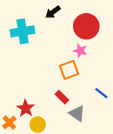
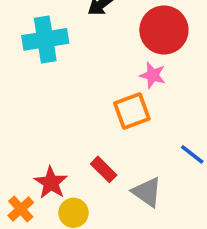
red rectangle: (62, 97) -> (104, 169), moved

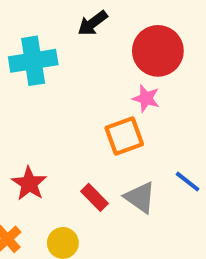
red star: (51, 183) -> (29, 184), moved
gray triangle: (147, 192) -> (140, 197), moved

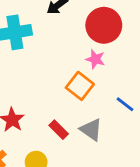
orange square: (124, 136) -> (80, 86), turned -32
blue line: (188, 182) -> (125, 104), moved

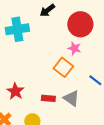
red rectangle: (59, 130) -> (48, 98), turned -40

